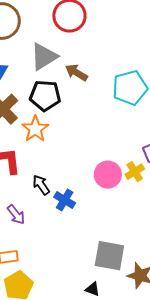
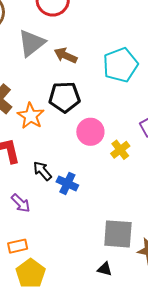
black pentagon: (45, 96) -> (64, 97), moved
yellow cross: (135, 172) -> (120, 150), moved
pink circle: (108, 175) -> (90, 132), moved

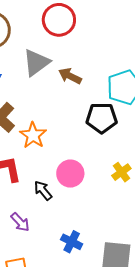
black pentagon: (64, 97) -> (102, 118), moved
pink circle: (90, 132) -> (70, 174), moved
blue cross: (67, 183) -> (72, 242), moved

